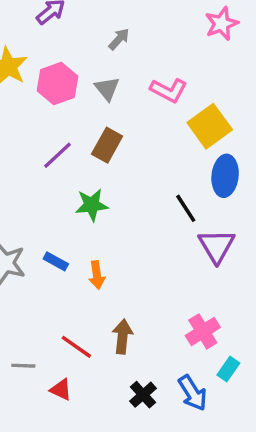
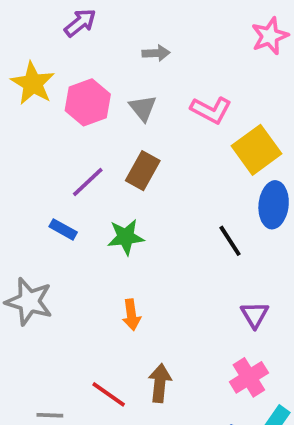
gray arrow: (119, 39) -> (156, 53), turned 45
purple triangle: (217, 246) -> (255, 315), moved, size x0.7
blue rectangle: (56, 261) -> (63, 229), moved

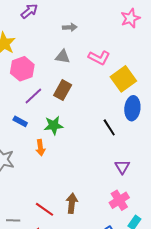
pink hexagon: (88, 102) -> (22, 69), moved
gray triangle: (143, 108) -> (63, 57), turned -42
orange arrow: (131, 315) -> (40, 148), moved

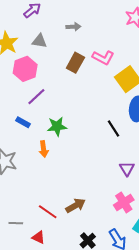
gray triangle: (63, 57) -> (39, 41), moved
brown rectangle: (63, 90) -> (75, 63), moved
brown arrow: (72, 203) -> (75, 206), turned 54

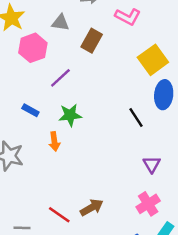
gray triangle: (39, 41) -> (60, 23), moved
pink L-shape: (103, 58) -> (128, 17), moved
purple line: (36, 97) -> (60, 78), moved

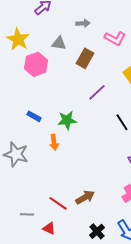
purple line: (60, 78) -> (97, 92), moved

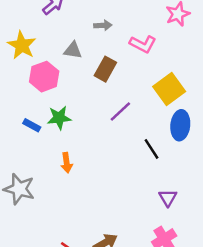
blue rectangle: (34, 116) -> (32, 125), moved
green star: (67, 120) -> (59, 118), moved
orange arrow: (54, 142) -> (67, 163), moved

